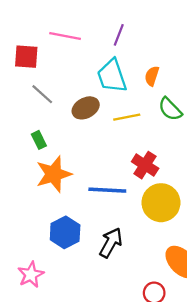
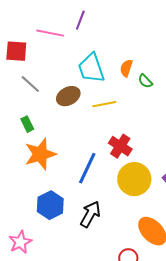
purple line: (119, 35) -> (80, 20), moved
green semicircle: (170, 109) -> (145, 81), moved, size x0.7
blue line: (107, 190) -> (87, 168), turned -68

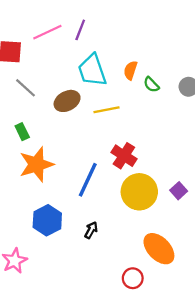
purple line: (80, 20) -> (80, 30), moved
pink line: (50, 33) -> (47, 32), turned -36
black arrow: (90, 214) -> (91, 230), size x0.6

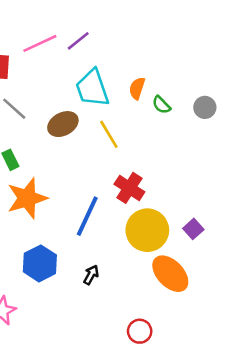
purple line: (80, 30) -> (78, 41), turned 30
yellow line: (106, 110) -> (109, 134), turned 70
orange ellipse: (159, 249) -> (170, 274), moved

